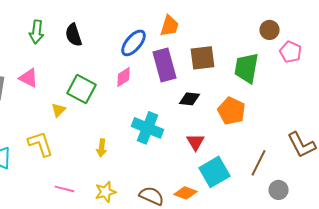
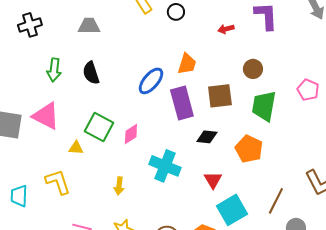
brown circle: (270, 30) -> (253, 69), moved
pink diamond: (124, 77) -> (131, 134), moved
pink triangle: (28, 78) -> (46, 116), size x1.4
yellow triangle: (58, 110) -> (76, 148), turned 49

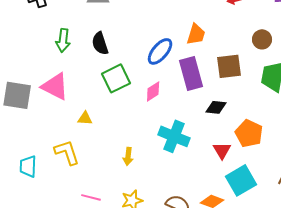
green square: (99, 127) -> (116, 78), moved, turned 36
pink diamond: (131, 134) -> (153, 91), moved
orange pentagon: (249, 149) -> (249, 133), moved

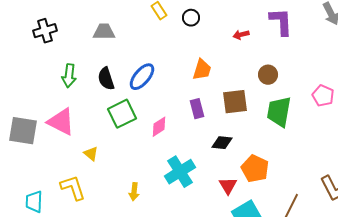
blue ellipse: (160, 51) -> (142, 77), moved
purple rectangle: (191, 73) -> (197, 109), size x0.6
yellow triangle: (85, 118) -> (91, 154), turned 35
cyan cross: (174, 136) -> (180, 172), turned 36

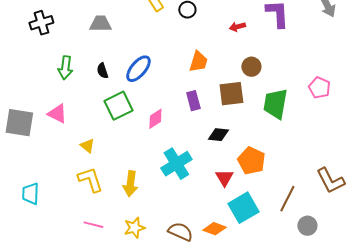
brown circle: (268, 75) -> (251, 67), moved
black semicircle: (106, 79) -> (102, 71), size x0.7
pink triangle: (61, 122) -> (57, 114), size x0.7
yellow L-shape: (73, 188) -> (90, 180), moved
yellow arrow: (134, 192) -> (130, 184), size x1.4

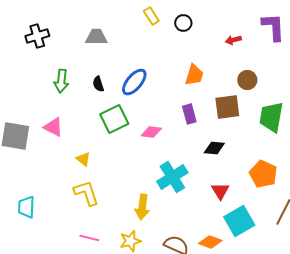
pink diamond: (155, 119) -> (151, 132), turned 40
orange pentagon: (251, 161) -> (263, 174), moved
yellow arrow: (130, 184) -> (142, 207), moved

